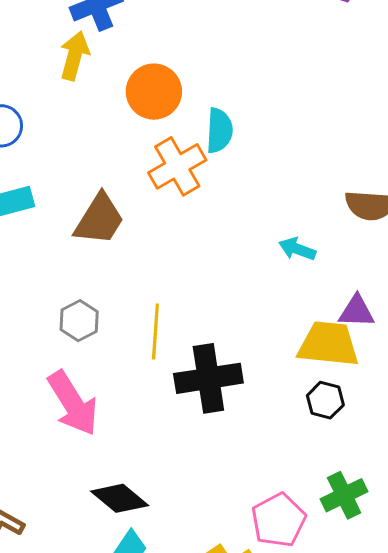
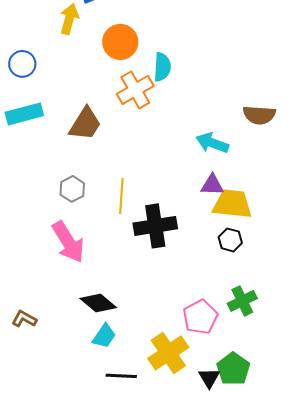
cyan arrow: (297, 249) -> (212, 143), size x1.4
purple triangle: (356, 311) -> (212, 185), moved

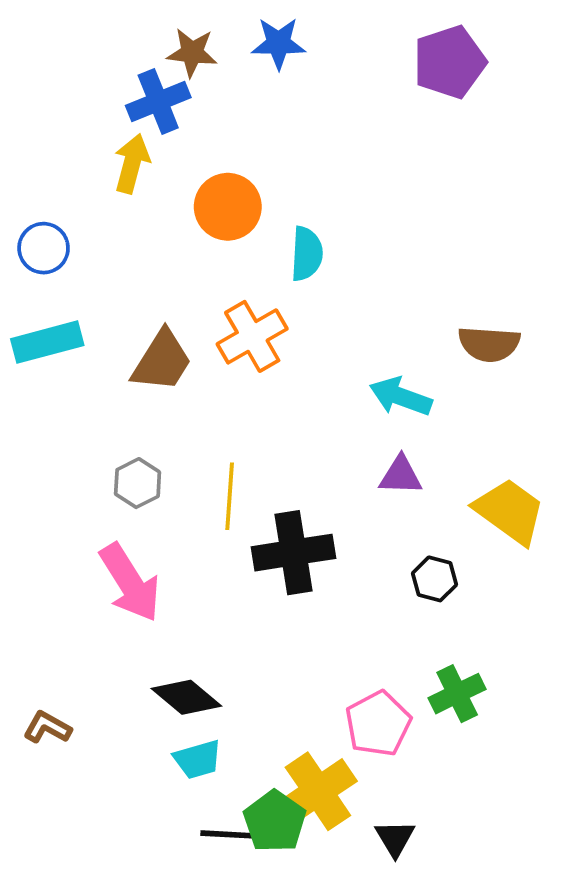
orange cross: (135, 90) -> (252, 336), moved
yellow trapezoid: (232, 204) -> (510, 511), moved, turned 30
cyan trapezoid: (104, 336) -> (198, 759), turned 40
green pentagon: (233, 369) -> (275, 821), moved

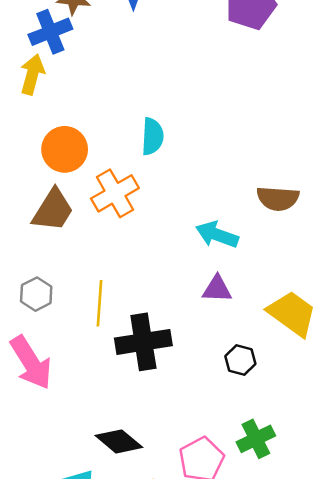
orange circle: (228, 207) -> (65, 149), moved
black diamond: (186, 697) -> (119, 441), moved

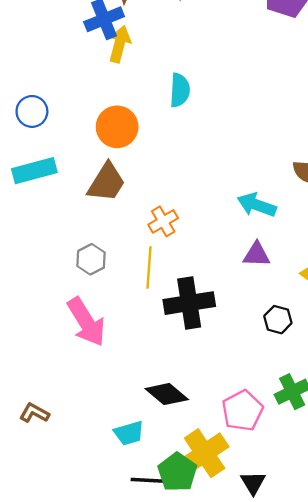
yellow arrow: (32, 74) -> (119, 44), moved
cyan semicircle: (152, 136) -> (180, 90), moved
orange cross: (115, 193) -> (163, 221), moved, size x0.7

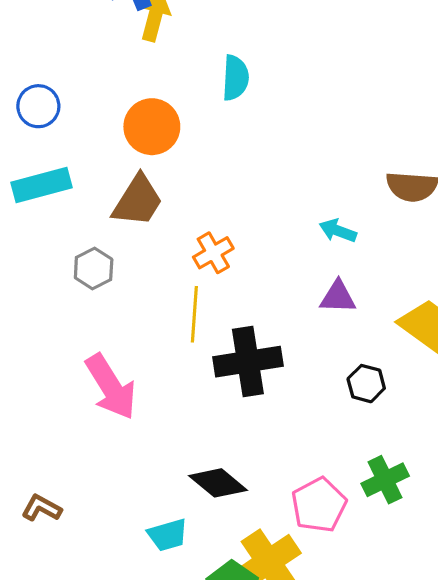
cyan arrow: (257, 205) -> (338, 231), size x0.7
gray hexagon: (91, 259) -> (94, 269), moved

